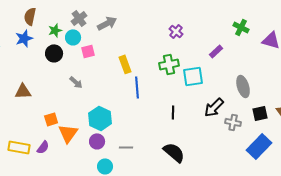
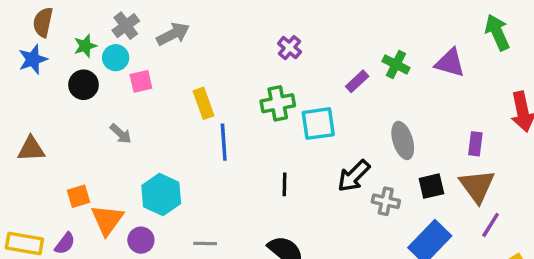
green cross: (241, 27) -> (396, 64), moved
purple circle: (97, 141) -> (141, 240), moved

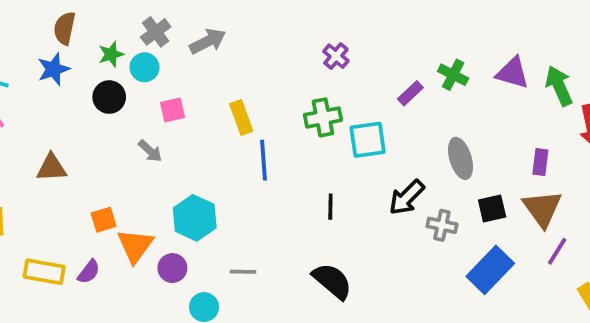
green arrow: (497, 32) -> (559, 86), moved
pink square: (141, 81) -> (172, 110), moved

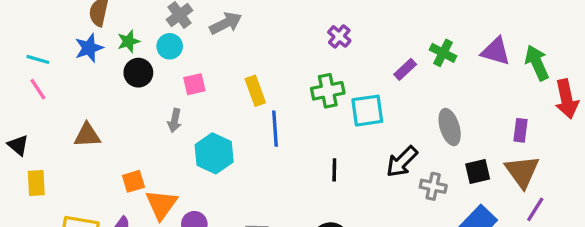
green star: (111, 54) -> (128, 41), moved
gray arrow: (150, 151) -> (175, 120), turned 60
cyan hexagon: (195, 218) -> (214, 153), moved

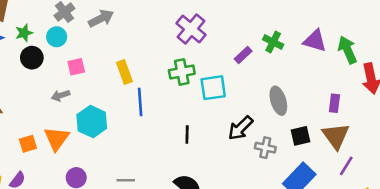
purple cross: (339, 36) -> (191, 29), size x1.6
gray arrow: (175, 120) -> (61, 95), turned 60
orange triangle: (161, 204) -> (57, 139), moved

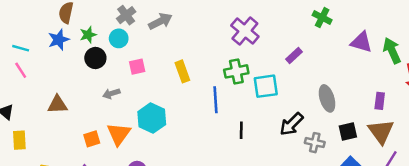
green cross: (273, 42) -> (322, 18), moved
gray arrow: (61, 95) -> (111, 94), moved
blue line: (140, 102) -> (216, 100), moved

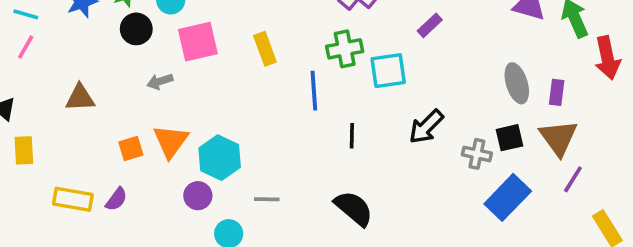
pink square: (137, 67) -> (198, 42), size x1.6
pink line: (21, 70) -> (26, 47), turned 63
gray ellipse: (327, 98) -> (517, 83), moved
cyan hexagon: (152, 118) -> (220, 158), moved
gray cross: (315, 143) -> (477, 154), moved

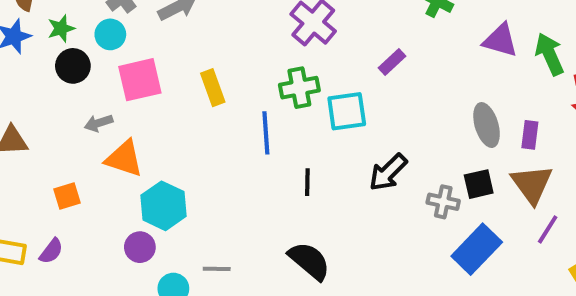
orange triangle: (171, 141) -> (124, 158), moved, turned -48
gray line: (267, 199) -> (217, 269), moved

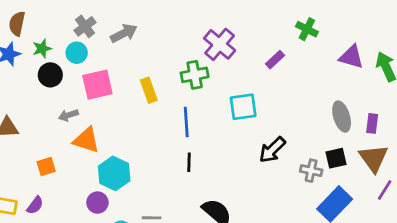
purple rectangle: (392, 62) -> (275, 60), moved
green cross: (299, 88) -> (195, 75), moved
black line: (307, 182) -> (189, 162), moved

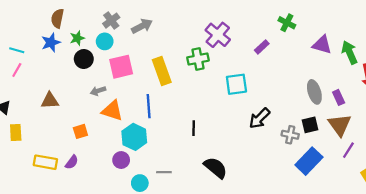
yellow rectangle: (149, 90) -> (162, 71), size x1.4
blue line: (186, 122) -> (149, 106), moved
purple rectangle: (372, 123) -> (339, 97), turned -32

